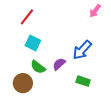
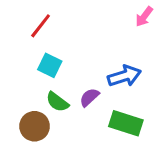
blue arrow: (82, 50) -> (124, 76), turned -150
green rectangle: (83, 81) -> (126, 123), size x1.5

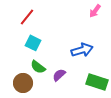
purple semicircle: (89, 97) -> (59, 75), moved
green rectangle: (126, 123) -> (97, 82), moved

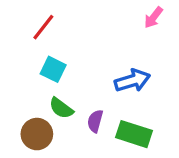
purple semicircle: (59, 75) -> (95, 121), turned -32
green rectangle: (97, 82) -> (134, 134), moved

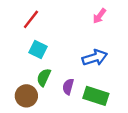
pink arrow: (153, 17) -> (99, 16), moved
green semicircle: (61, 108) -> (44, 77), turned 78

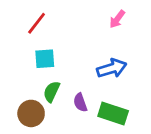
cyan square: (38, 50) -> (45, 59), turned -30
purple semicircle: (68, 87) -> (80, 103), turned -35

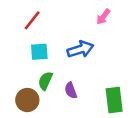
blue arrow: (112, 68) -> (80, 49), moved
green rectangle: (113, 113) -> (114, 100), moved, turned 65

